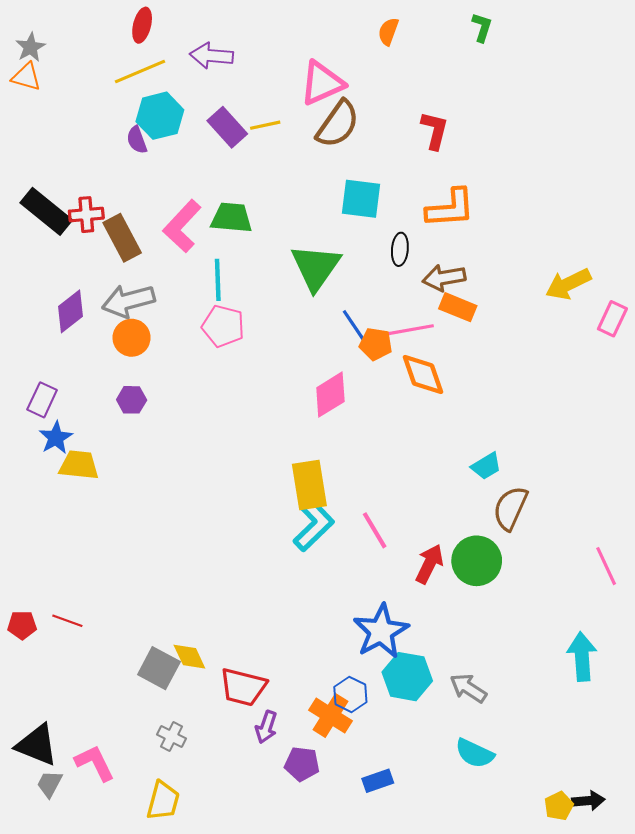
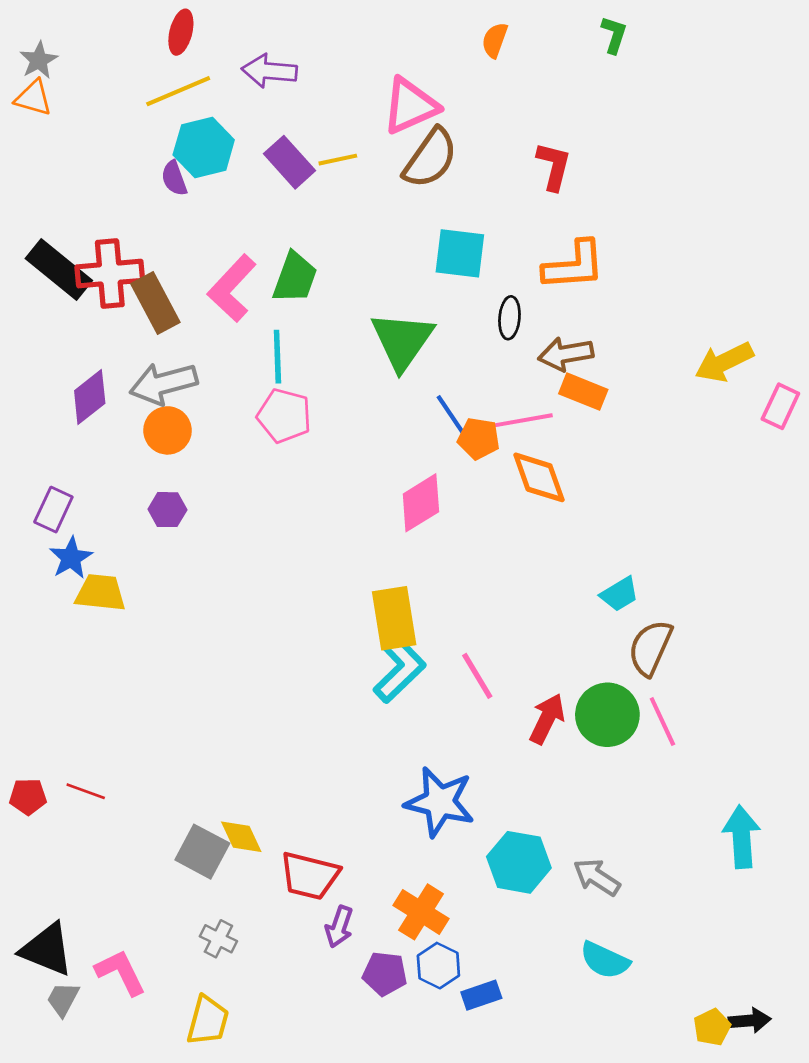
red cross: (86, 215) -> (110, 274), size x1.5
green trapezoid: (232, 218) -> (295, 278), turned 105
pink line: (606, 566) -> (662, 721), moved
blue star: (381, 631) -> (440, 802), moved, turned -30
blue hexagon: (350, 694) -> (438, 966), moved

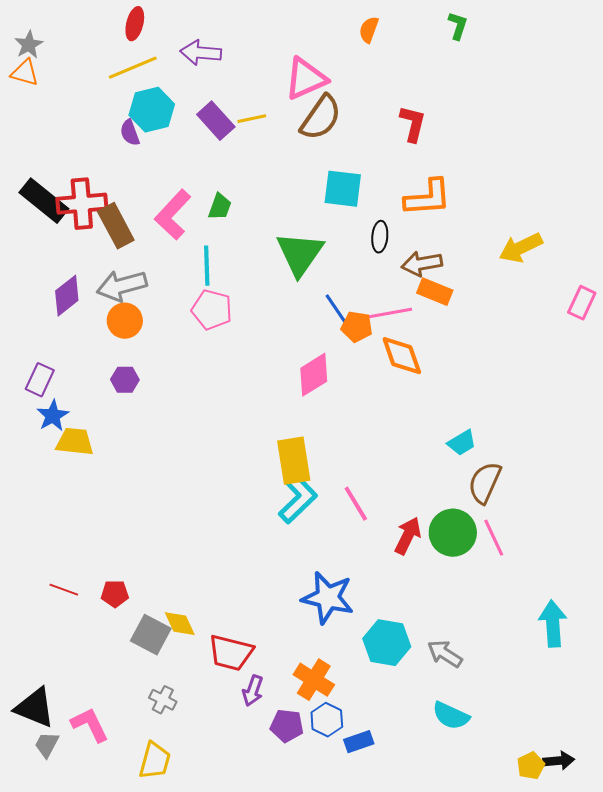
green trapezoid: (295, 278) -> (220, 207), size x0.7
yellow arrow: (724, 362) -> (521, 248), moved
red pentagon: (28, 797) -> (115, 594), moved

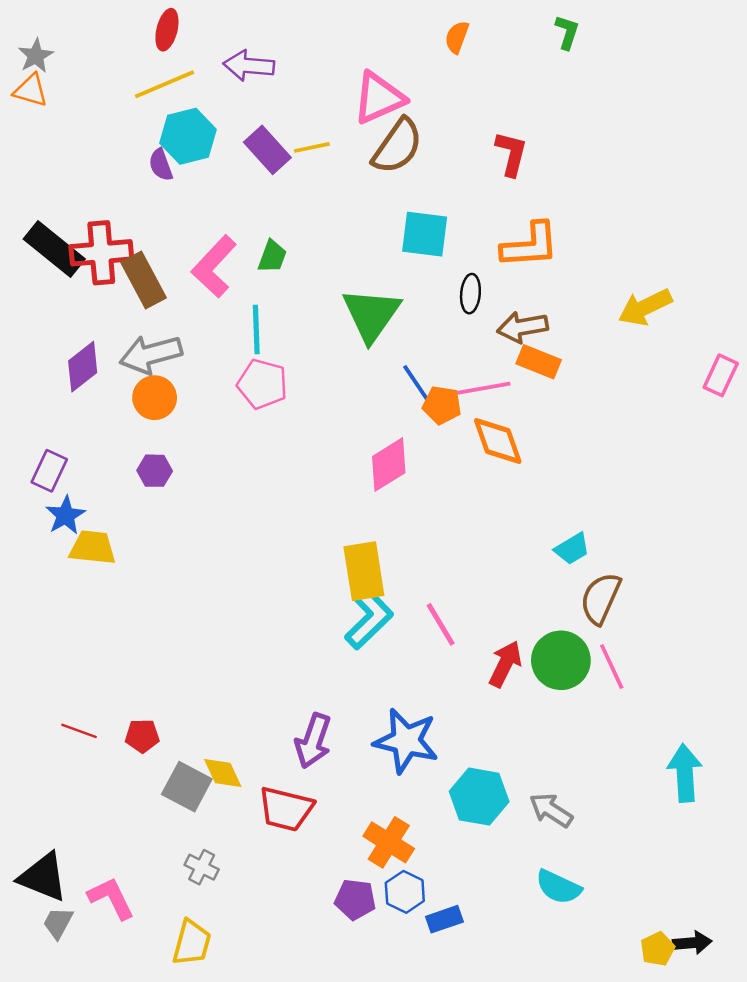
purple arrow: (253, 691) -> (313, 741), moved, size x1.4

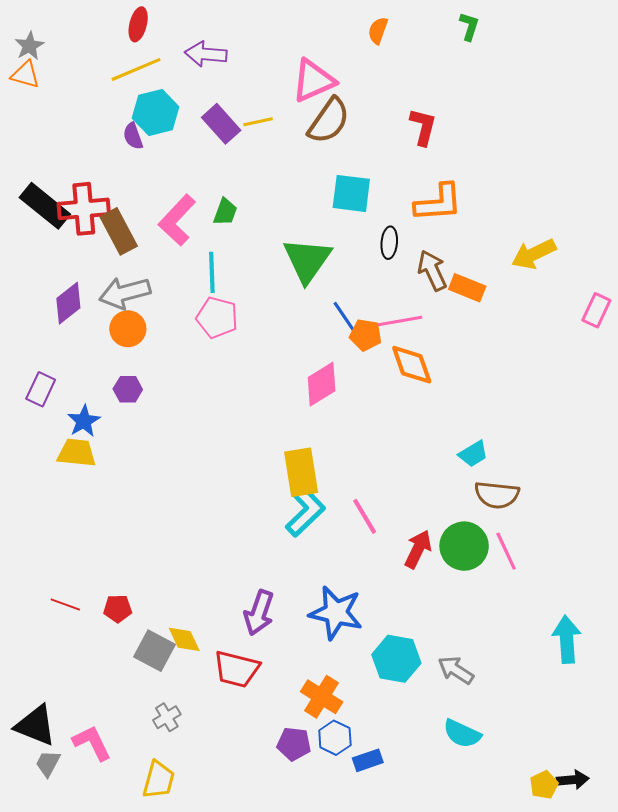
brown arrow: (523, 327) -> (432, 270), turned 75
orange rectangle: (539, 362) -> (467, 288), moved
blue star: (65, 515) -> (84, 421), moved
brown semicircle: (601, 598) -> (497, 495), turned -108
gray cross: (202, 867) -> (167, 717), turned 32

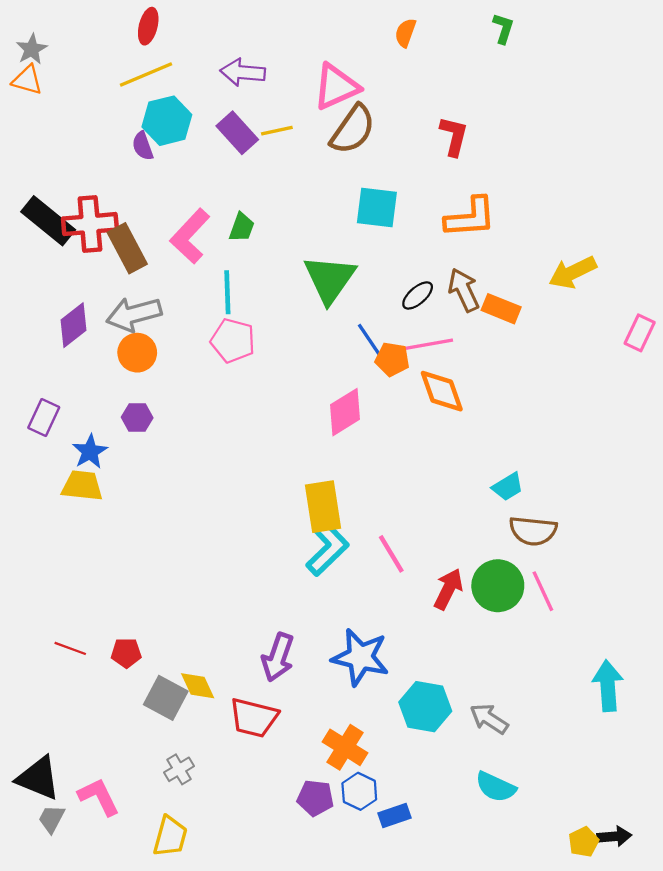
purple arrow: (206, 54) -> (243, 72), moved
black ellipse: (389, 243) -> (418, 295), moved, turned 44

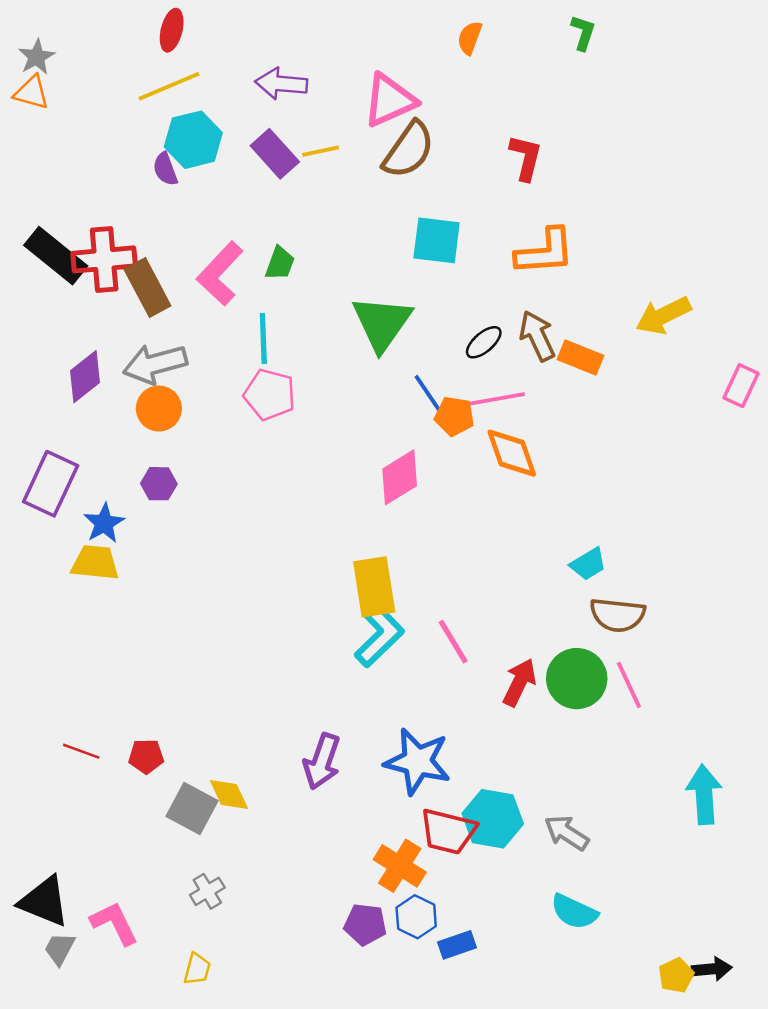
purple rectangle: (44, 418) -> (51, 484), size x1.5
red trapezoid: (254, 718) -> (448, 831), moved
yellow trapezoid: (170, 836) -> (197, 969), size x0.7

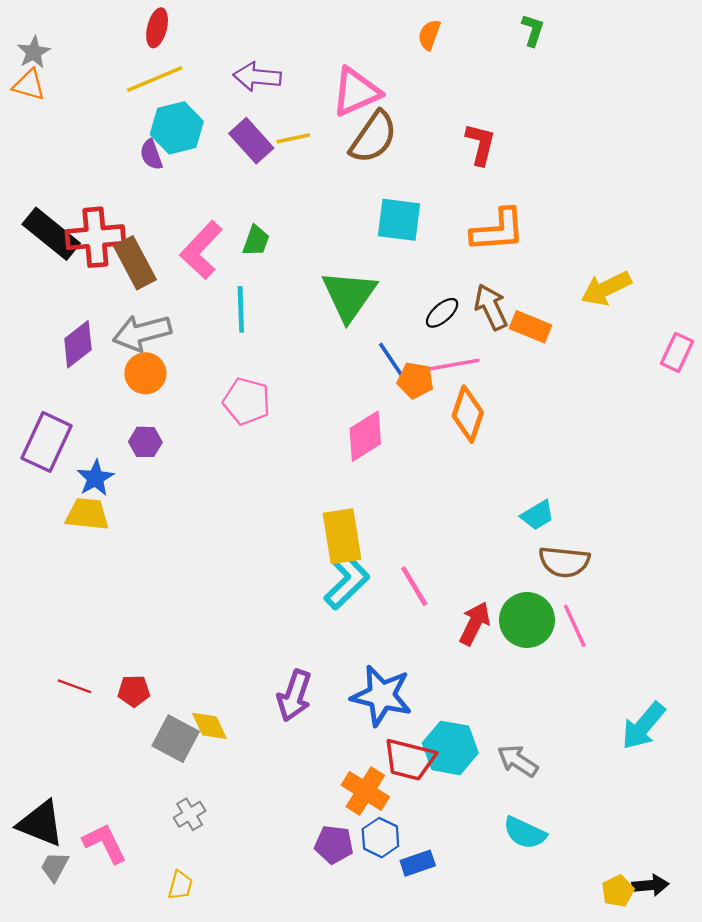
pink pentagon: (270, 394) -> (247, 401), moved
orange diamond: (512, 453) -> (468, 414), turned 38
cyan arrow: (704, 795) -> (643, 726), turned -136

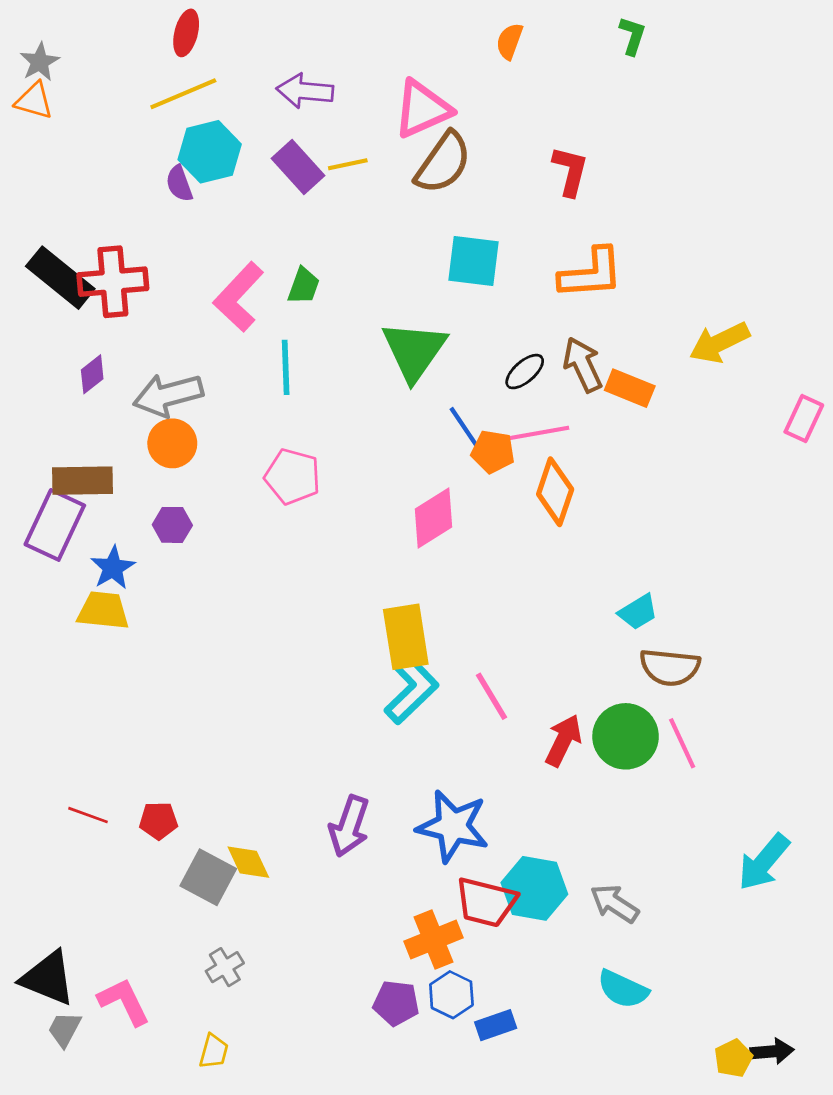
brown rectangle: (135, 263) -> (82, 481), moved, turned -63
purple diamond: (78, 344) -> (92, 374), moved, size x0.7
orange cross: (365, 791) -> (433, 939), turned 36

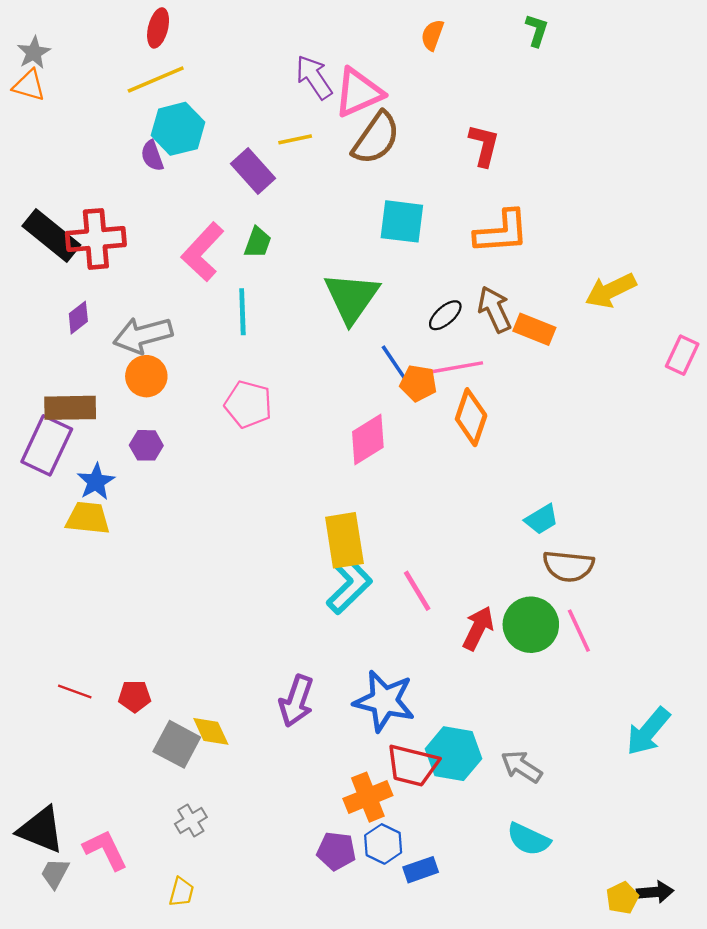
purple arrow: (305, 91) -> (314, 77), moved, turned 51
purple rectangle: (298, 167) -> (253, 171), moved

